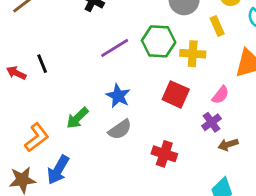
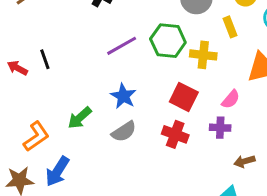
purple cross: (211, 122) -> (220, 128), turned 36
brown arrow: (228, 145) -> (244, 161), moved
red cross: (164, 154) -> (175, 134), moved

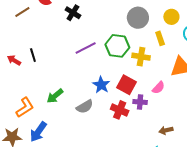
blue star: (123, 96) -> (101, 85), moved
purple cross: (220, 128) -> (140, 102), moved

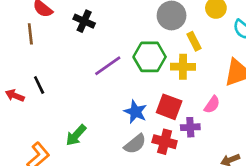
brown line: (22, 12) -> (30, 34), moved, turned -56
yellow rectangle: (160, 38) -> (194, 41), moved
gray semicircle: (85, 107) -> (135, 144), moved

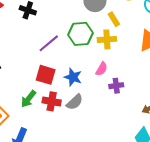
pink semicircle: (212, 105) -> (102, 69), moved
red square: (169, 107) -> (46, 75), moved
red cross: (165, 142) -> (52, 101), moved

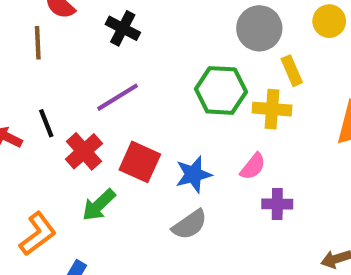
purple line: (49, 43) -> (118, 97), moved
blue star: (73, 77) -> (193, 174), turned 30
red cross: (52, 101) -> (84, 151), moved, turned 30

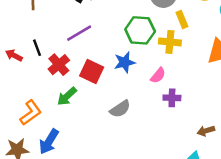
blue star: (193, 174) -> (125, 62), moved

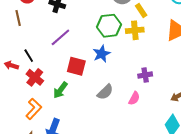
red cross: (59, 65) -> (35, 77), moved
pink semicircle: (158, 75) -> (134, 98), moved

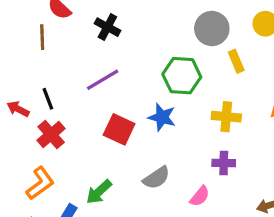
yellow cross: (135, 30) -> (226, 117), moved
blue star: (102, 54) -> (162, 117), turned 30
green arrow: (60, 90) -> (99, 192), moved

